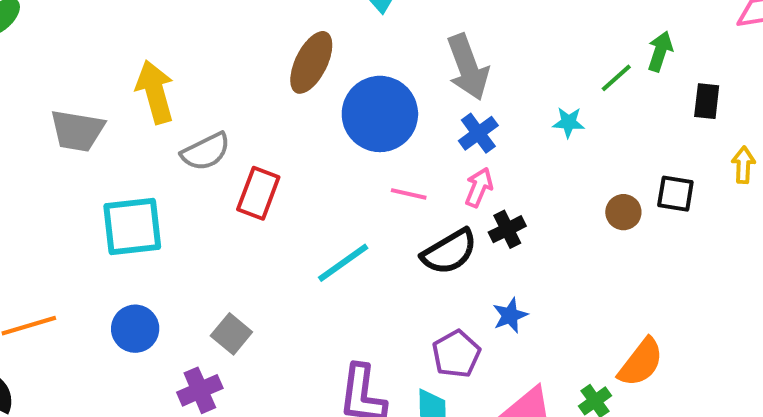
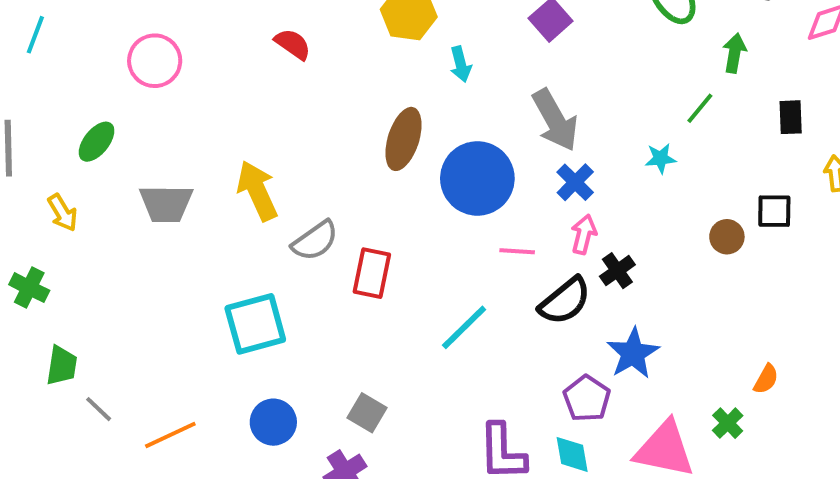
green arrow: (660, 51) -> (734, 53), moved
gray trapezoid: (77, 131) -> (166, 204), moved
blue star: (510, 315) -> (633, 353), size x1.5
orange semicircle: (641, 362) -> (766, 379), size x0.6

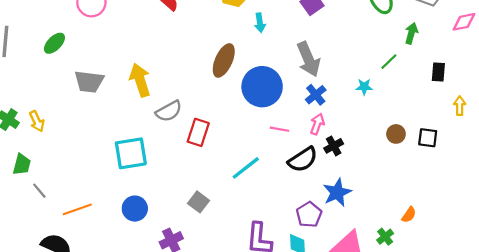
black square: (774, 211) -> (428, 138), moved
yellow arrow: (63, 213) -> (37, 121), moved
gray square: (367, 413) -> (199, 202), moved

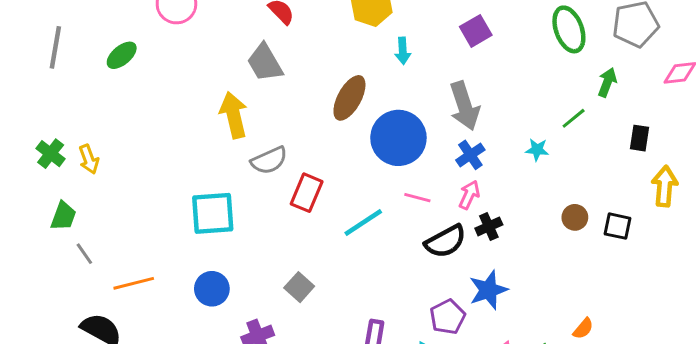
gray trapezoid: (89, 82) -> (265, 63), moved, turned 48
yellow arrow: (460, 106) -> (665, 186), size x1.5
cyan line: (246, 168) -> (363, 223), moved

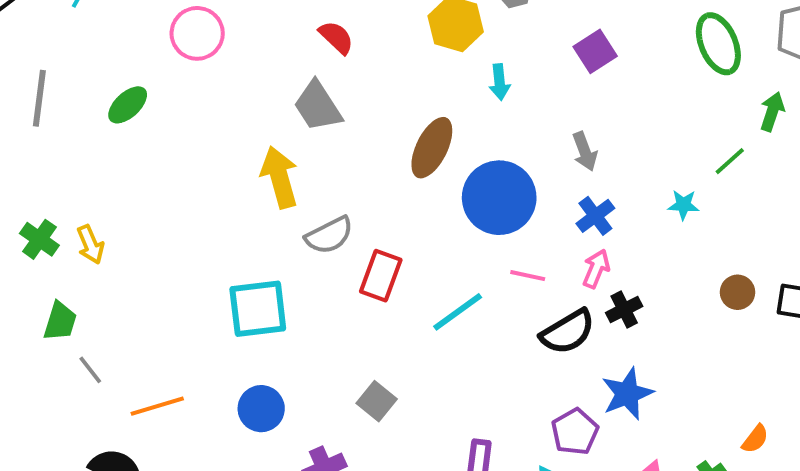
gray arrow: (465, 106) -> (585, 151), size x0.6

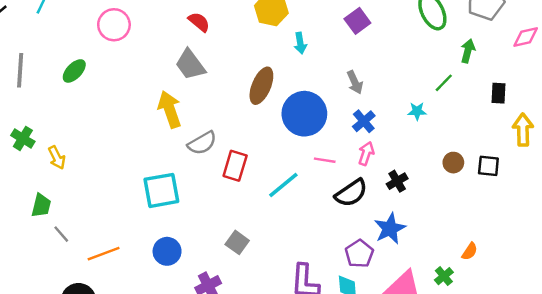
green cross: (39, 239) -> (23, 138), moved
black cross: (624, 310) -> (397, 181), moved

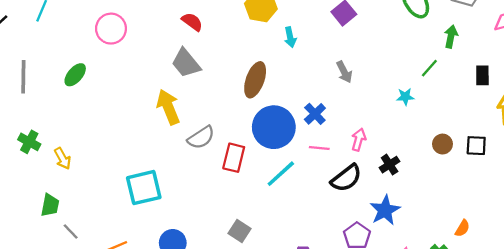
blue circle: (304, 114) -> (274, 127), moved
blue cross: (364, 121) -> (315, 114), moved
cyan square: (161, 190) -> (144, 188), moved

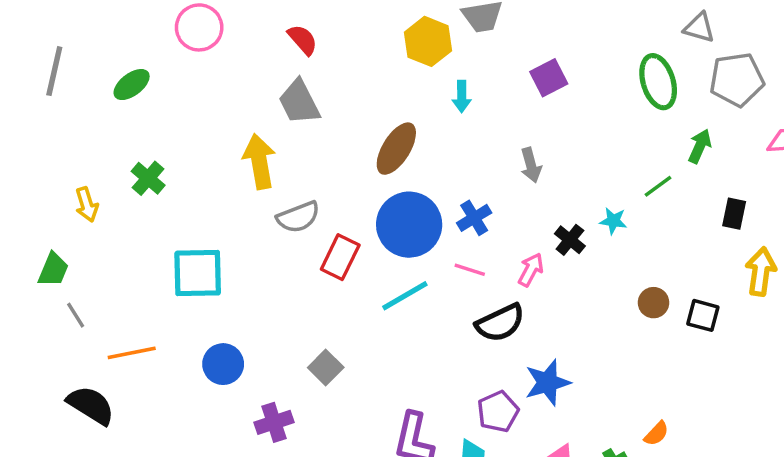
red semicircle: (192, 22) -> (303, 40), moved
green cross: (29, 142) -> (148, 178), moved
black cross: (390, 165) -> (570, 240), moved, turned -30

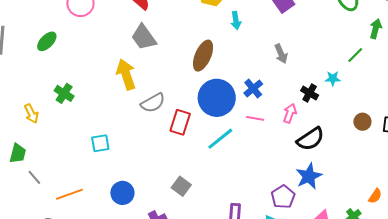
cyan square: (198, 273) -> (100, 143), size x0.6
black semicircle: (500, 323) -> (310, 139), moved

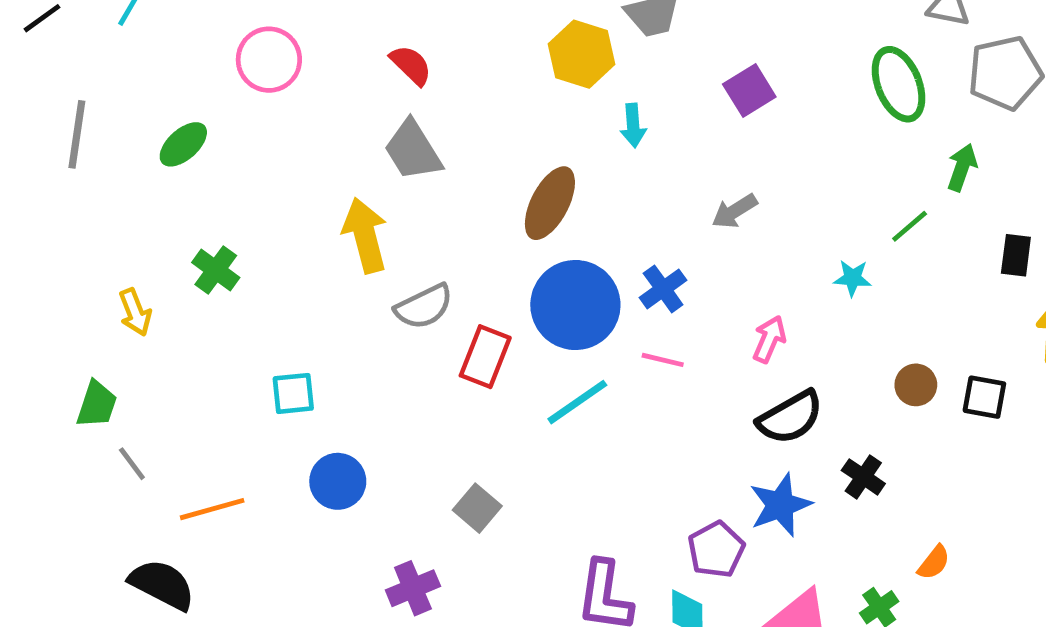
gray arrow: (281, 54) -> (734, 211), turned 78
black cross: (310, 93) -> (863, 477), moved
pink arrow: (290, 113) -> (769, 339), moved
blue circle: (122, 193) -> (338, 481), moved

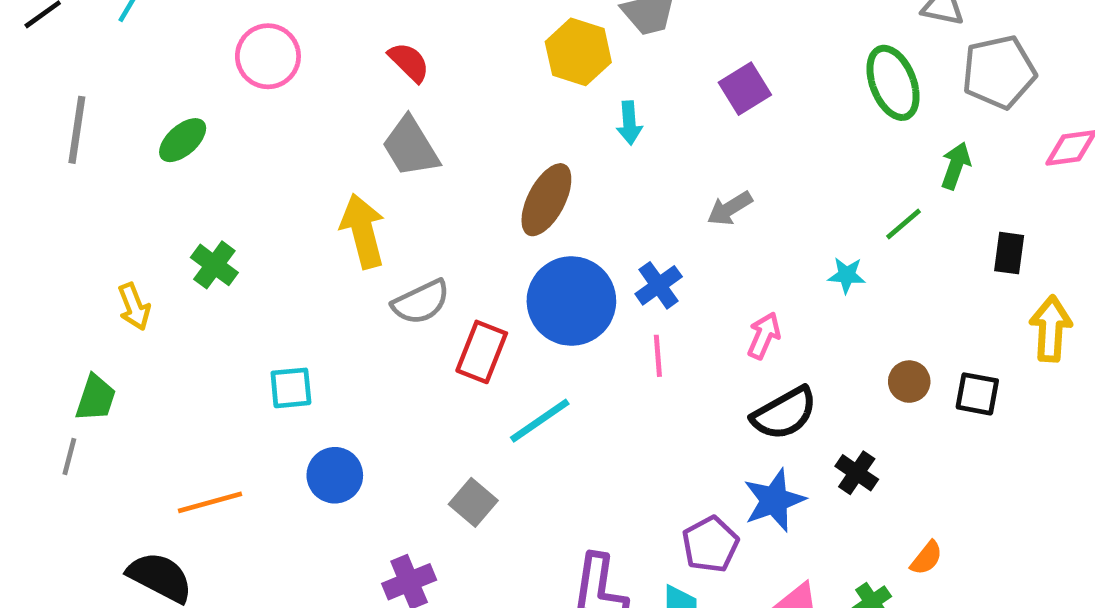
pink line: (663, 360) -> (658, 356), turned 72
cyan line: (577, 402) -> (540, 421), moved
gray line: (132, 464) -> (69, 456), moved, turned 51

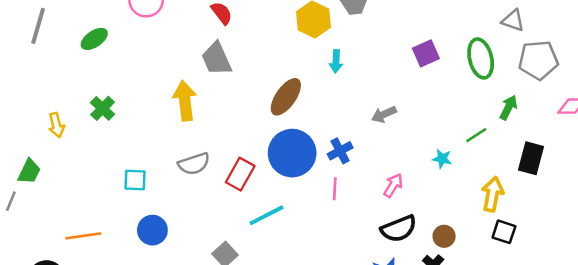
purple square: (745, 89) -> (426, 53), moved
black rectangle: (1009, 253) -> (531, 158), size x1.4
gray semicircle: (421, 302) -> (194, 164), moved
yellow arrow: (1051, 329) -> (492, 194), moved
brown circle: (909, 382) -> (444, 236), moved

